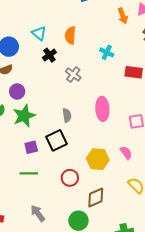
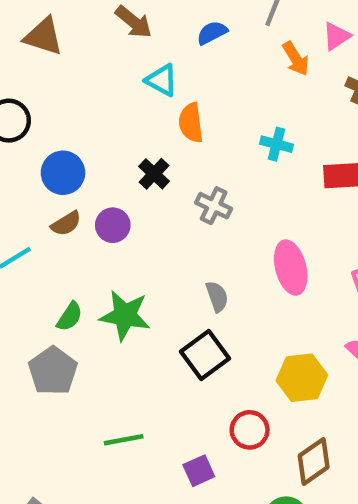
cyan triangle: (39, 33) -> (162, 80), moved
purple circle: (17, 92) -> (113, 225), moved
green star: (24, 116) -> (125, 315), turned -30
purple square: (31, 147) -> (199, 471), moved
green line: (29, 173) -> (124, 440), moved

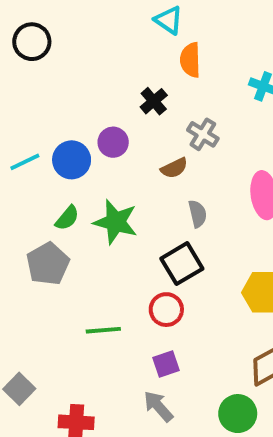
blue circle: (63, 173) -> (72, 160), moved
brown semicircle: (66, 224) -> (174, 168), moved
red circle: (250, 430) -> (166, 310), moved

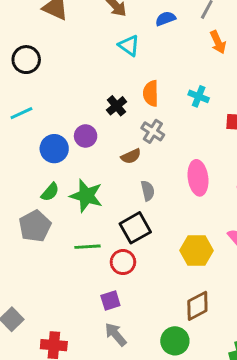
orange semicircle: (190, 60) -> (151, 93), moved
cyan line: (25, 162) -> (21, 113), moved
green line: (103, 330) -> (88, 247), moved
purple square: (166, 364) -> (110, 301), moved

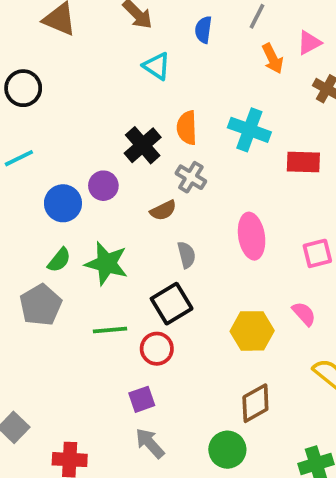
blue semicircle: (166, 19) -> (203, 30), turned -60
cyan cross: (199, 96) -> (249, 130), size x1.5
black cross: (117, 106) -> (143, 145), size x1.4

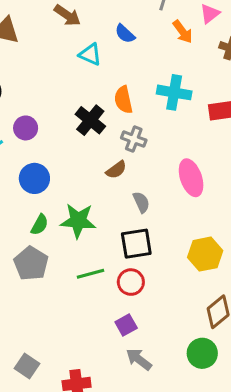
blue semicircle: (203, 30) -> (125, 34), moved, turned -45
purple circle: (103, 186) -> (26, 128), moved
black square: (172, 304) -> (136, 244), turned 32

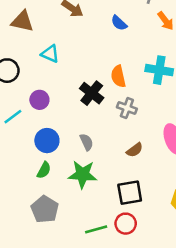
cyan triangle: (90, 54) -> (50, 54), moved
brown semicircle: (116, 170) -> (135, 150), moved
gray semicircle: (141, 202) -> (87, 142), moved
green semicircle: (40, 225) -> (44, 170), moved
green line: (90, 274) -> (96, 229), moved

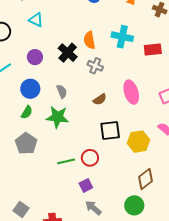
purple circle: (39, 100) -> (35, 57), moved
black square: (130, 193) -> (110, 131), moved

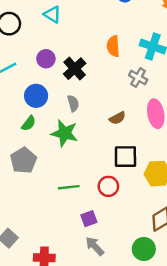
black cross: (68, 53) -> (75, 69), moved
gray cross: (95, 66) -> (138, 78), moved
red circle: (90, 158) -> (108, 186), moved

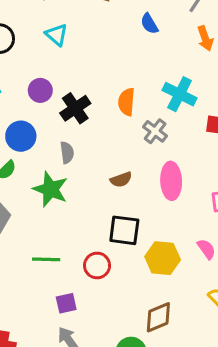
orange semicircle: (113, 46) -> (127, 102), moved

